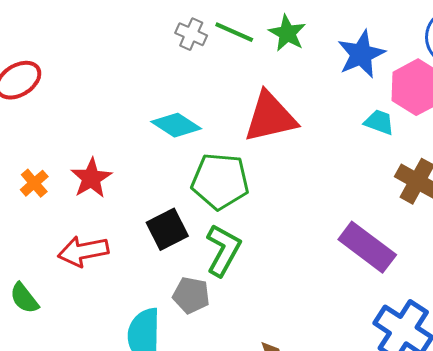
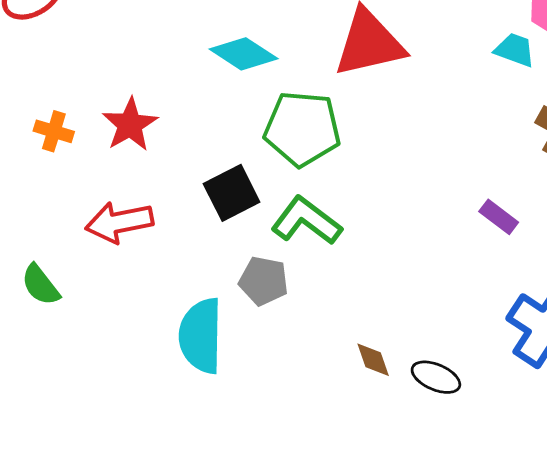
orange cross: (34, 183) -> (54, 131), turned -32
purple rectangle: (367, 247) -> (499, 217), size x0.5
green L-shape: (223, 250) -> (306, 221), turned -82

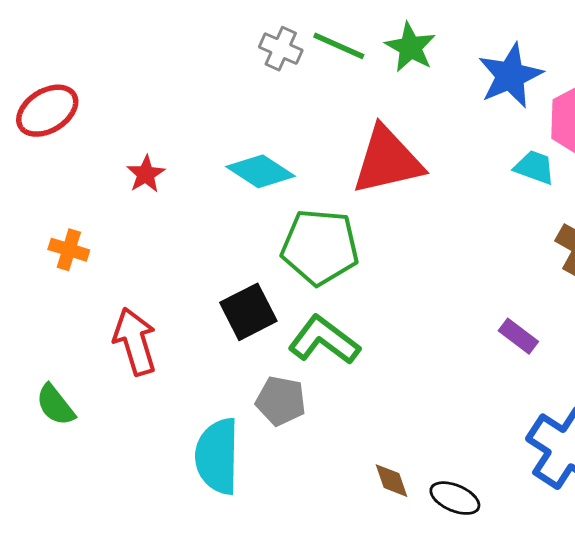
red star: (130, 125) -> (146, 174), moved, size x0.7
red arrow: (119, 222) -> (135, 341), turned 84

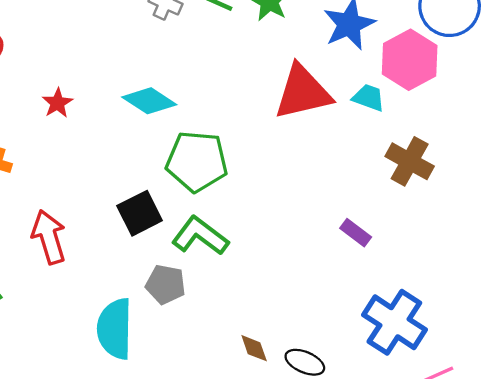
red triangle: (387, 161) -> (303, 92), moved

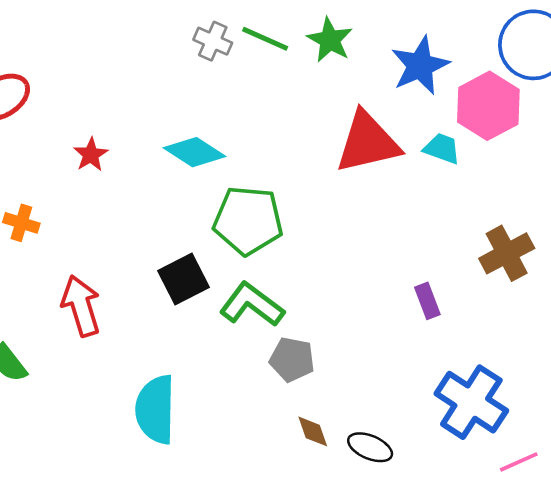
brown cross: (410, 161) -> (507, 253), moved, turned 33
purple rectangle: (356, 233) -> (427, 301), turned 32
gray pentagon: (166, 284) -> (292, 359), moved

